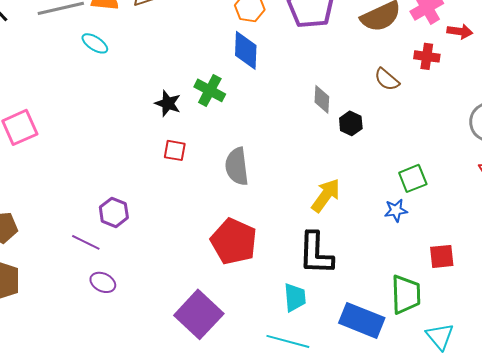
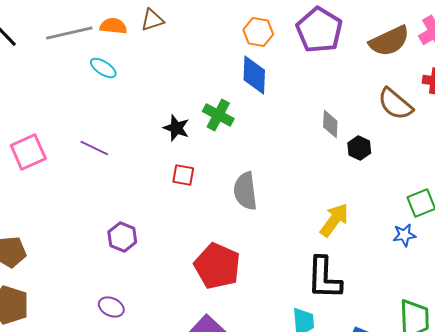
brown semicircle: (387, 79) -> (395, 104), size x1.4
red pentagon: (234, 241) -> (217, 266), moved
purple line: (86, 242) -> (94, 148), moved

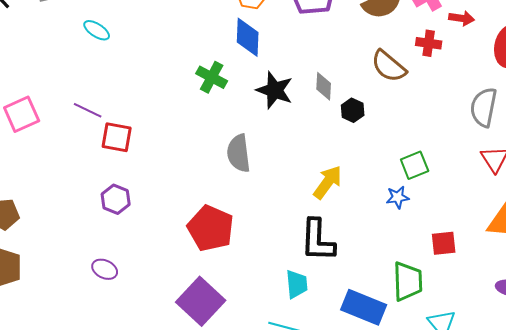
black star: (176, 128) -> (275, 90), moved, size x1.4
red square: (183, 175) -> (117, 137), moved, size x1.4

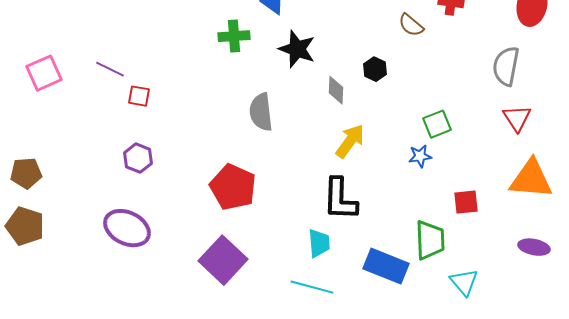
brown semicircle: (389, 66) -> (411, 25), size x0.7
green cross: (212, 77) -> (234, 36), turned -32
gray diamond: (324, 86) -> (336, 90), moved
red square: (117, 137) -> (139, 96), size x0.7
purple ellipse: (105, 269) -> (127, 228), size x1.8

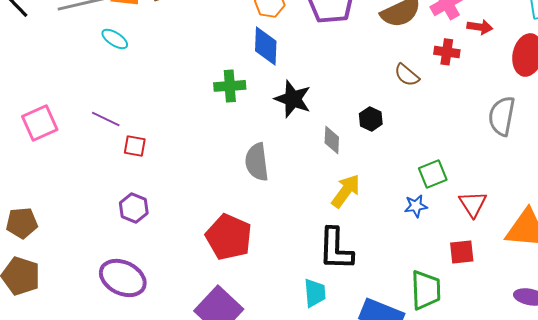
red triangle: (517, 118) -> (473, 204), moved

